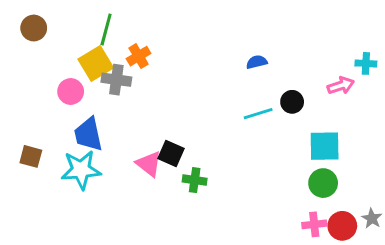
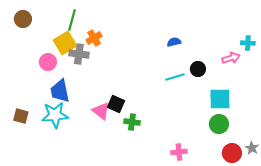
brown square: (31, 156) -> (21, 116), moved
pink cross: (314, 224) -> (179, 152), moved

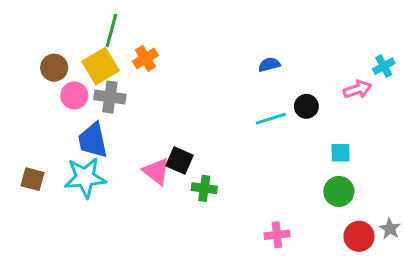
brown circle: (23, 19) -> (54, 68), moved
cyan cross: (248, 43) -> (384, 66), turned -32
gray cross: (79, 54) -> (110, 97), moved
cyan square: (220, 99) -> (340, 153), size x0.6

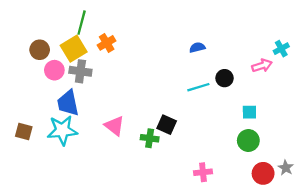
black square: (179, 160) -> (167, 125), moved

